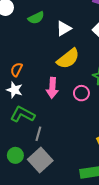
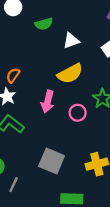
gray line: (38, 134) -> (14, 185), moved
gray square: (40, 160) -> (52, 161), moved, turned -35

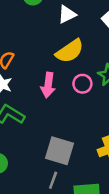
pink circle: (78, 113) -> (82, 84), moved
gray line: (14, 185) -> (53, 180), moved

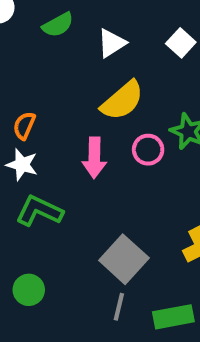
gray square: (60, 151) -> (124, 259), turned 32

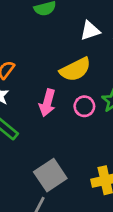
white triangle: (112, 43) -> (90, 31), moved

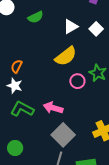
pink arrow: (47, 103) -> (53, 108), moved, turned 102

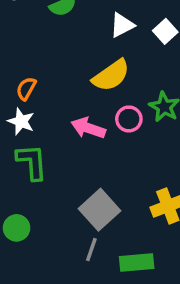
pink arrow: (53, 108) -> (88, 128), moved
green L-shape: (22, 109) -> (32, 162), turned 55

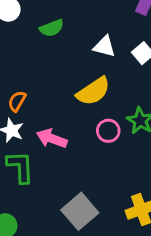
white triangle: (122, 25) -> (104, 47), turned 40
pink arrow: (88, 128) -> (52, 138), moved

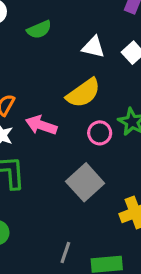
pink arrow: (52, 138) -> (41, 125), moved
gray square: (80, 211) -> (85, 182), moved

